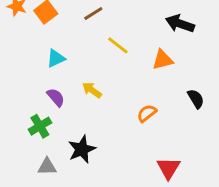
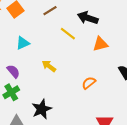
black arrow: (180, 24) -> (88, 18), moved
purple semicircle: (56, 97) -> (13, 71), moved

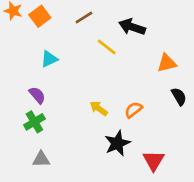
orange triangle: (100, 44) -> (167, 63), moved
yellow arrow: (49, 66) -> (99, 108), moved
black star: (42, 109) -> (117, 143), moved

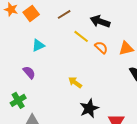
orange semicircle: (133, 110) -> (101, 47), moved, turned 80
green cross: (34, 122) -> (18, 100), moved

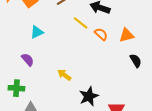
yellow arrow: (75, 82) -> (64, 75), moved
green cross: (18, 100) -> (16, 88), turned 35

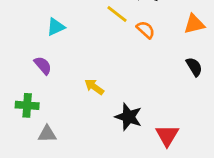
orange triangle: (126, 35) -> (194, 24), moved
black star: (89, 96) -> (129, 117), turned -30

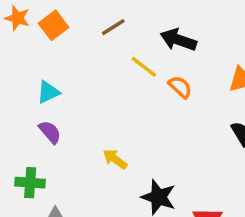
cyan triangle: (56, 27) -> (48, 92), moved

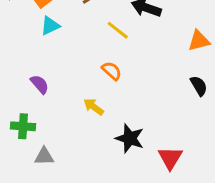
orange semicircle: (180, 87) -> (112, 71), moved
cyan triangle: (48, 92) -> (50, 26), moved

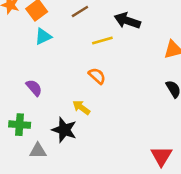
yellow line: (118, 30) -> (102, 40), turned -54
black star: (130, 138) -> (64, 130), moved
red triangle: (170, 158) -> (161, 156), moved

